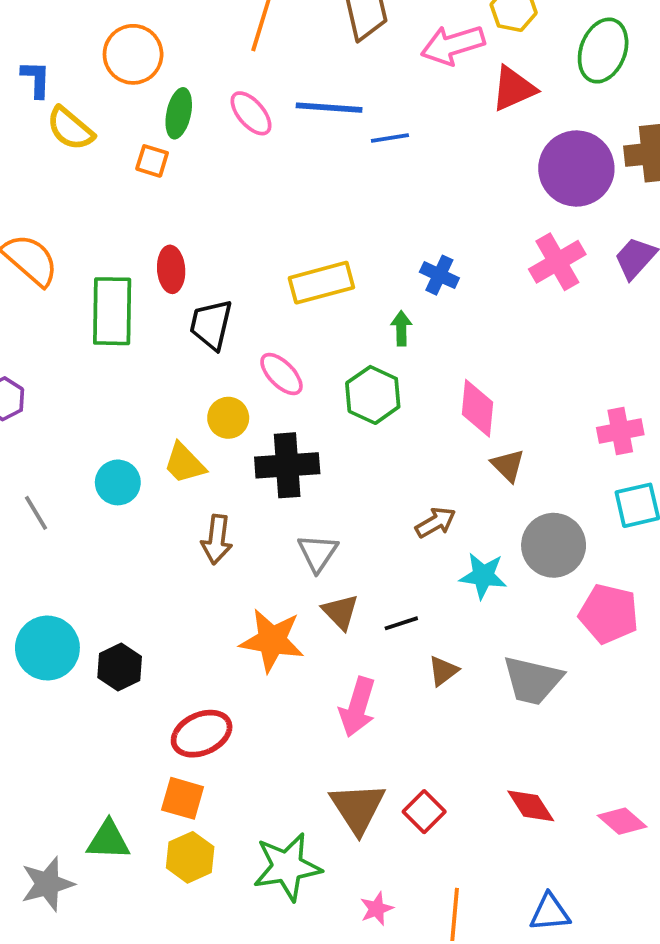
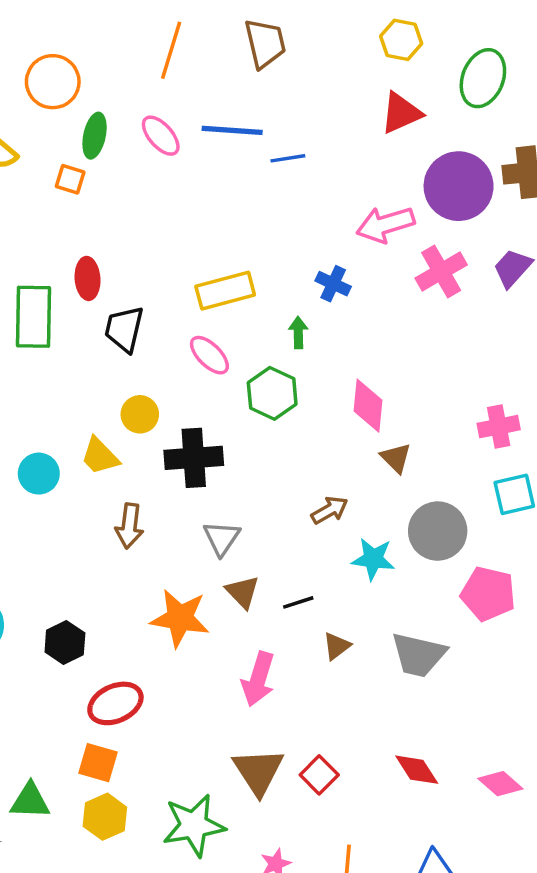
pink arrow: (453, 45) -> (385, 224), moved
pink ellipse: (281, 374) -> (209, 355), moved
black hexagon: (120, 667) -> (65, 643), moved

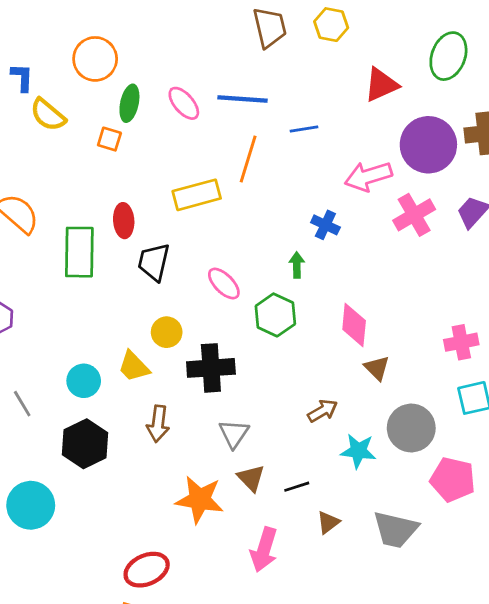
yellow hexagon: (401, 40) -> (331, 25), moved
orange line: (171, 50) -> (248, 159), moved
blue line: (288, 158) -> (304, 129), moved
yellow rectangle: (225, 291) -> (197, 195), moved
black hexagon: (65, 643) -> (85, 444), moved, size x1.4

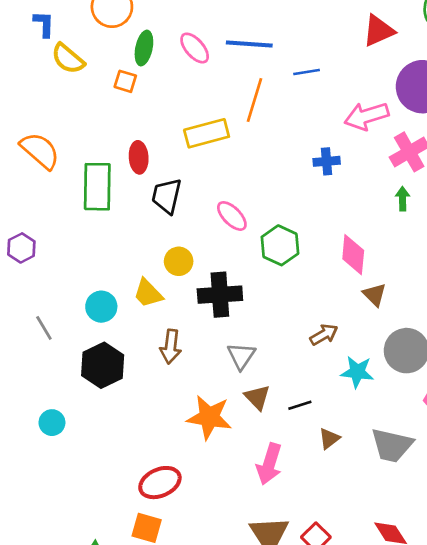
blue cross: (325, 225) -> (327, 161), turned -30
green arrow: (297, 265) -> (403, 199), moved
cyan circle: (31, 505) -> (52, 423), size x0.6

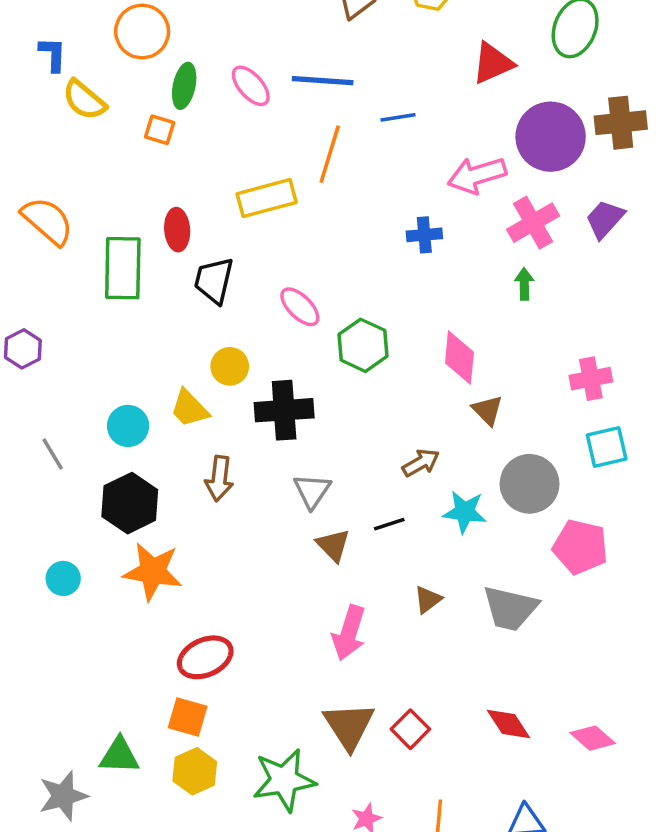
black line: (300, 405) -> (389, 524), moved
orange star: (209, 417) -> (153, 571), moved

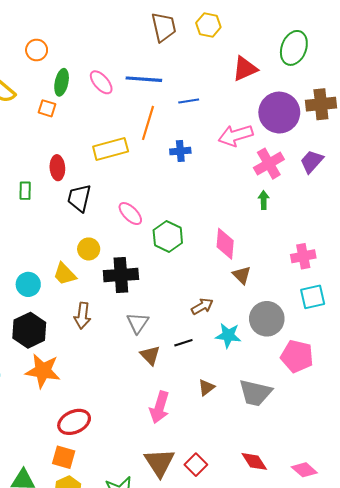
orange circle: (142, 32) -> (37, 50), size x0.7
blue cross: (424, 235) -> (180, 151), moved
green rectangle: (123, 268) -> (25, 191), size x0.5

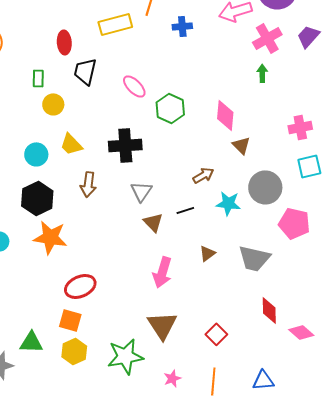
green rectangle: (25, 191) -> (38, 78), moved
yellow circle: (89, 249) -> (53, 104), moved
red diamond: (254, 461) -> (269, 310), moved, turned 32
red square: (196, 465) -> (216, 334), moved

